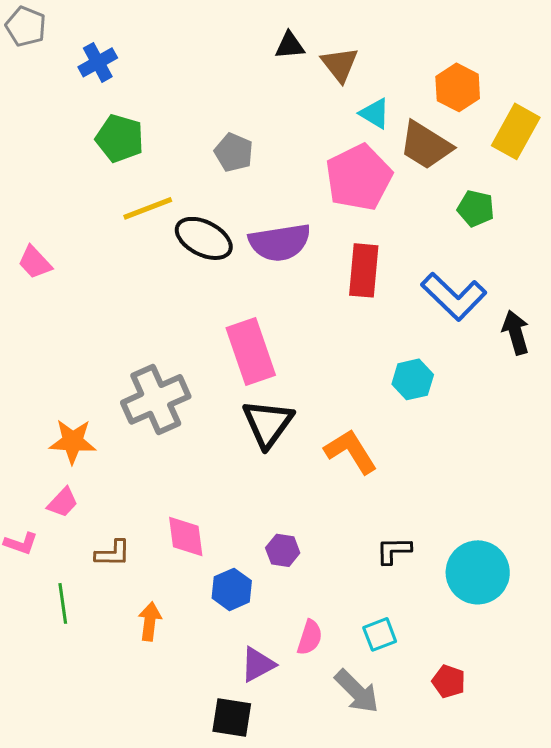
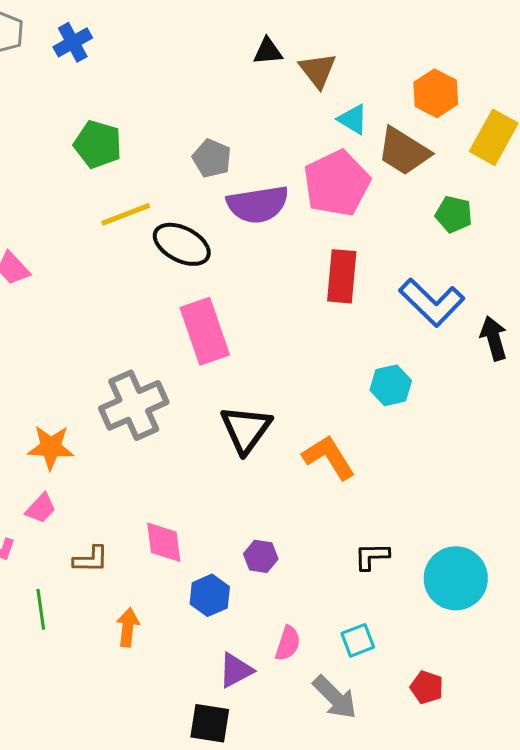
blue cross: (98, 62) -> (73, 42), moved
purple semicircle: (280, 242) -> (258, 204), moved
pink rectangle: (251, 351) -> (205, 331), moved

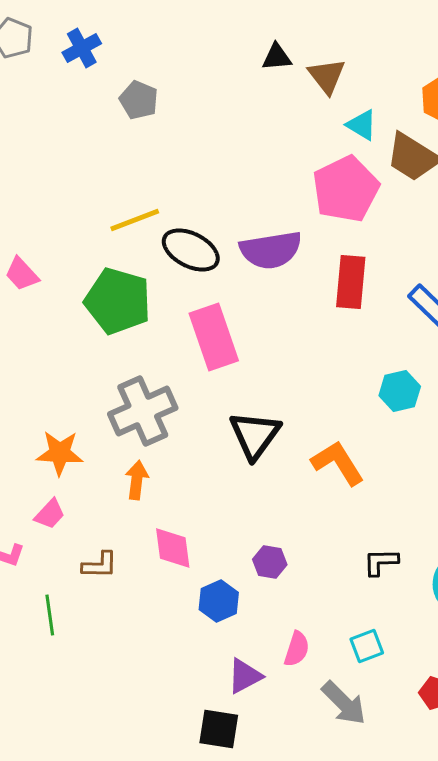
green pentagon: (98, 144) -> (118, 301), moved, size x1.4
gray pentagon: (212, 158) -> (139, 100), moved
purple semicircle: (258, 204) -> (271, 250), moved
orange arrow: (128, 627) -> (137, 480), moved

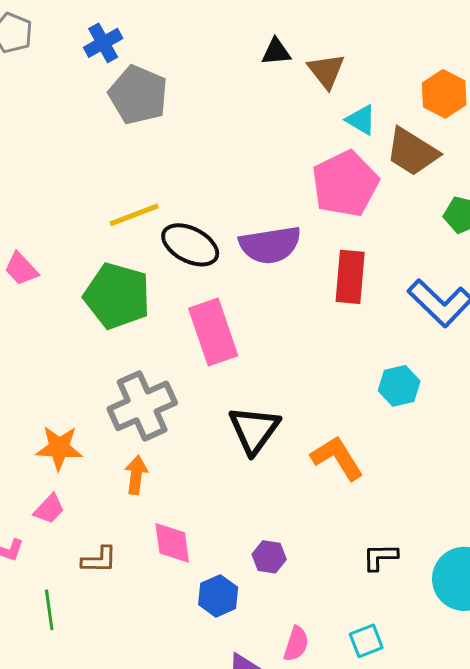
blue cross: (82, 48) -> (103, 43), moved
gray pentagon: (139, 100) -> (138, 95), size x1.5

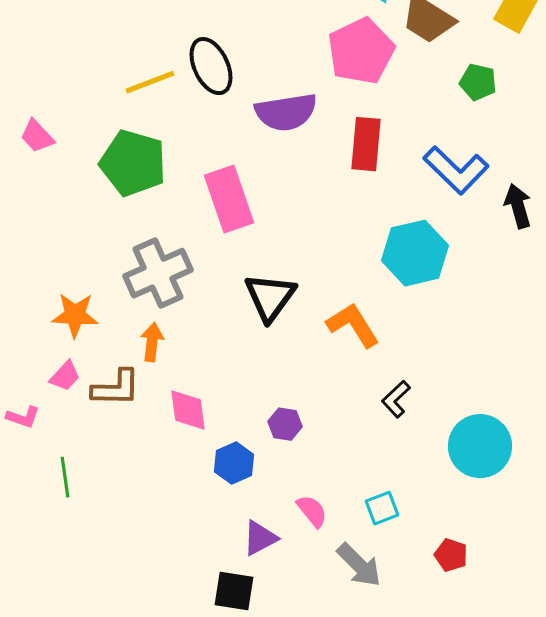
black ellipse: (190, 245) -> (211, 66), moved, turned 38
cyan hexagon: (399, 386) -> (415, 253), size x1.6
black L-shape: (380, 557) -> (396, 399), moved, turned -42
brown L-shape: (99, 560) -> (116, 388), moved, size x1.4
pink semicircle: (296, 644) -> (312, 511), turned -57

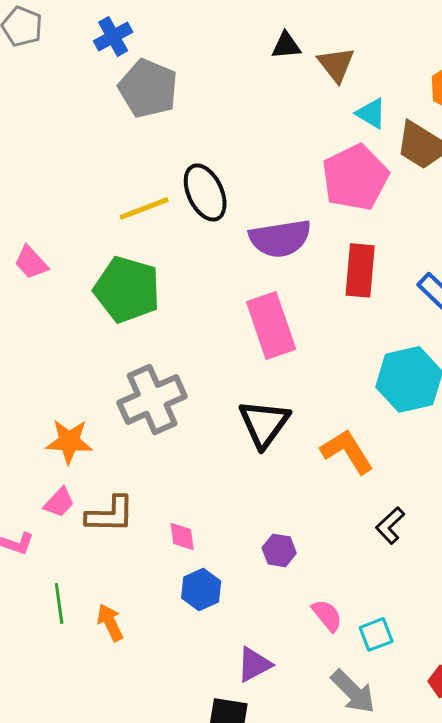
pink rectangle: (229, 199) -> (271, 325), moved
orange arrow: (152, 342) -> (110, 622), moved, turned -33
pink diamond: (188, 410) -> (182, 536), size x0.7
blue hexagon: (234, 463) -> (201, 589), moved
pink semicircle: (312, 511) -> (327, 615), moved

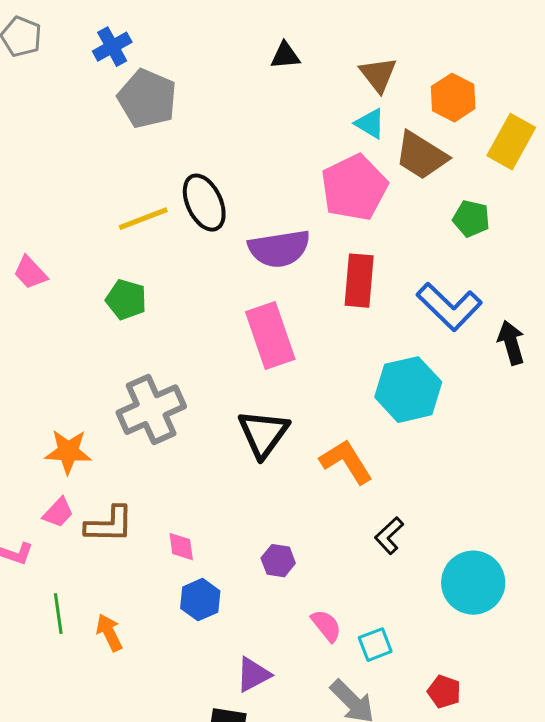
brown triangle: (336, 64) -> (378, 75), moved
green pentagon: (127, 289) -> (126, 300), size x0.6

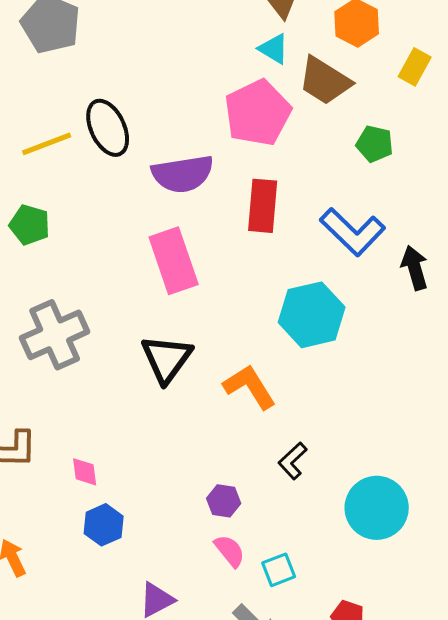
yellow rectangle: (511, 142) -> (415, 67), size x0.7
purple hexagon: (278, 561) -> (224, 501), moved

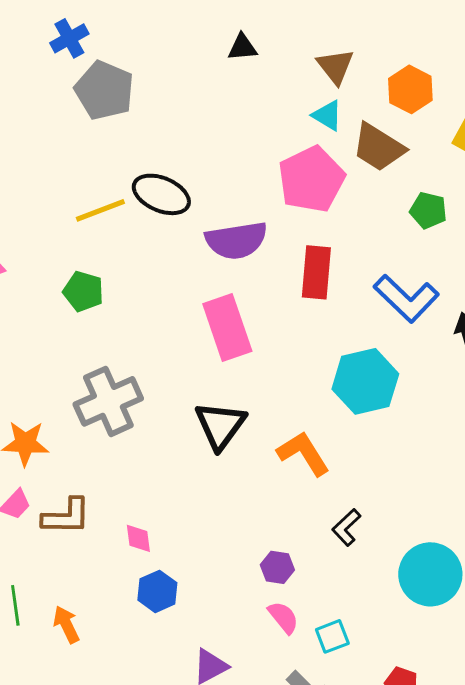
black ellipse: (108, 128) -> (161, 194), turned -42

